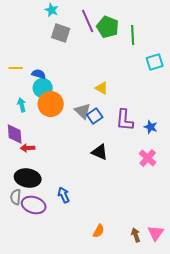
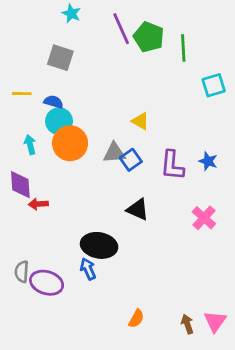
gray square: (61, 33) -> (60, 58), moved
gray triangle: (83, 111) -> (114, 153), turned -48
blue star: (151, 127) -> (208, 161), moved
black ellipse: (28, 178) -> (99, 245), moved

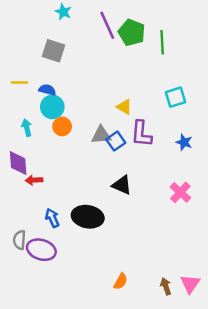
cyan square: (214, 85) -> (176, 97), moved
orange circle: (70, 143) -> (62, 126), size x0.6
purple L-shape: (172, 165) -> (141, 134), moved
blue arrow: (88, 269) -> (52, 218), moved

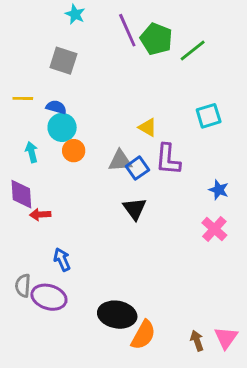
green line: (162, 42) -> (193, 51), turned 55
blue star: (184, 142) -> (219, 190), moved
black triangle: (122, 185) -> (135, 209), moved, turned 30
black ellipse: (88, 217) -> (117, 315), moved
orange semicircle: (121, 281) -> (143, 335), size x1.5

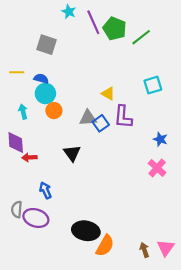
cyan star: (75, 14) -> (69, 12), moved
black triangle: (135, 209) -> (72, 153), moved

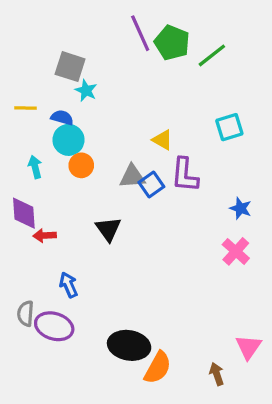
cyan star: (69, 12) -> (86, 90), moved
pink triangle: (166, 248) -> (249, 347), moved

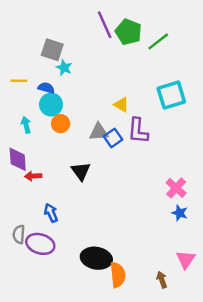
cyan square: (229, 127) -> (171, 95), size x1.4
blue star: (241, 208) -> (180, 213), moved
orange semicircle: (158, 368) -> (118, 275), turned -35

